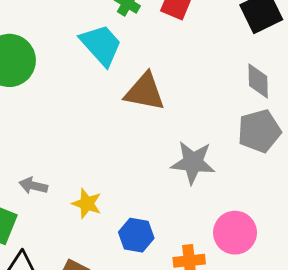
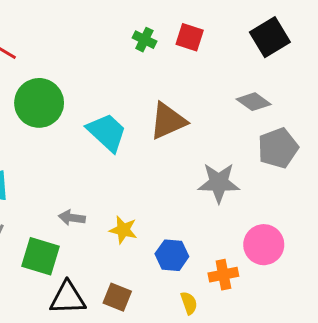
cyan trapezoid: (101, 45) -> (107, 132), moved
gray diamond: (258, 81) -> (254, 102), moved, turned -48
brown triangle: (145, 92) -> (168, 121), turned -30

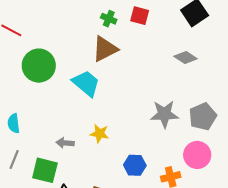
brown triangle: (168, 121) -> (105, 49), moved
gray pentagon: (278, 148) -> (203, 117), moved
yellow star: (123, 230) -> (100, 134), moved

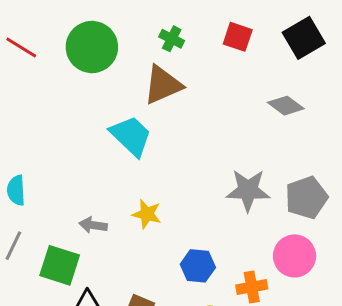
red square: (140, 16) -> (238, 37), moved
green circle: (39, 66) -> (92, 47), moved

